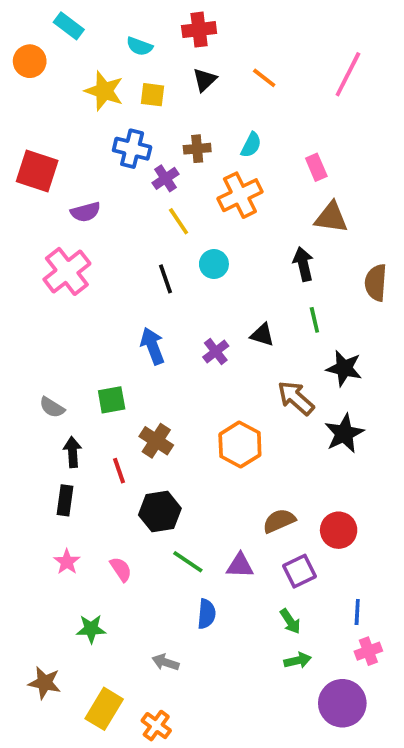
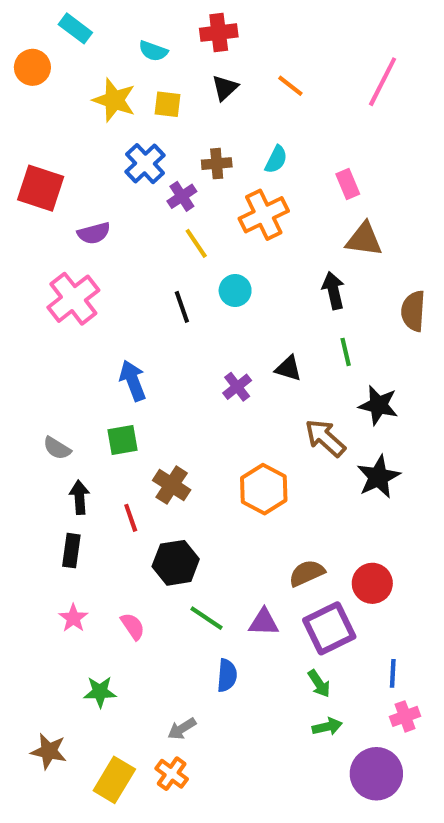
blue cross: (132, 149) -> (145, 164), turned 33
blue arrow: (152, 346) -> (133, 381), moved
purple square: (300, 571) -> (329, 628), size x1.4
gray arrow: (166, 662) -> (182, 729), turned -50
orange cross: (156, 726) -> (172, 774), moved

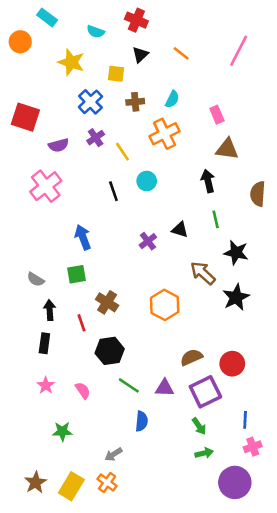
red cross: (219, 33) -> (136, 20), turned 30
yellow square: (168, 104) -> (116, 74), moved
purple cross: (182, 196) -> (96, 138), moved
brown star: (49, 751) -> (36, 482), moved, turned 30

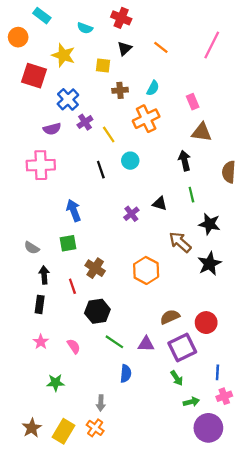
blue cross: (90, 102) -> (68, 99), moved
red square: (25, 117) -> (34, 76), moved
pink cross: (46, 186) -> (41, 165), turned 36
green arrow: (204, 453) -> (191, 402), moved
gray arrow: (113, 454) -> (101, 403), turned -56

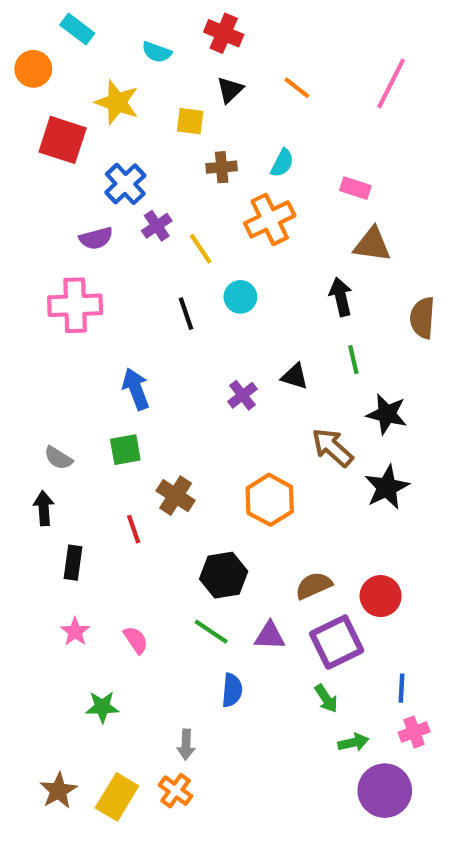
pink rectangle: (193, 102) -> (355, 188), turned -49
black arrow: (44, 275) -> (44, 508), moved
black hexagon: (97, 311) -> (224, 575), moved

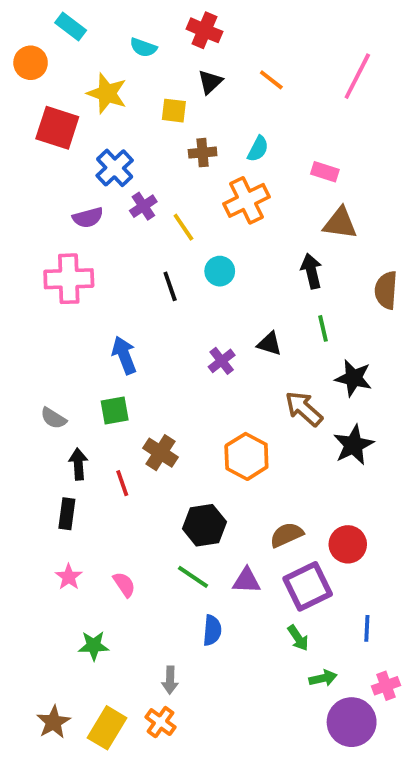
black arrow: (44, 508) -> (78, 464), moved
pink cross: (414, 732) -> (386, 686), moved

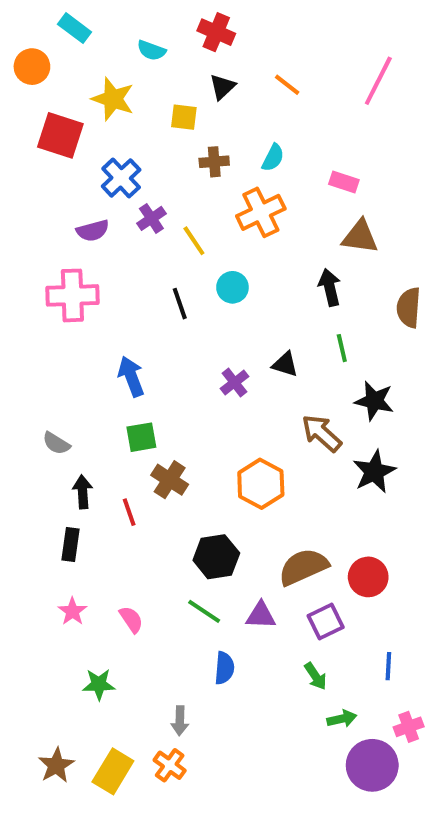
green square: (115, 411) -> (141, 437), moved
brown semicircle: (287, 535) -> (303, 567), size x1.4
purple square: (308, 586) -> (326, 621), size x0.7

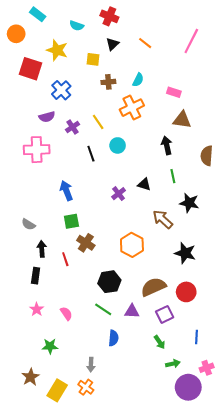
purple cross: (151, 218) -> (72, 127), moved
black star: (374, 472) -> (185, 253), moved, turned -30
brown star: (56, 765) -> (30, 377), moved

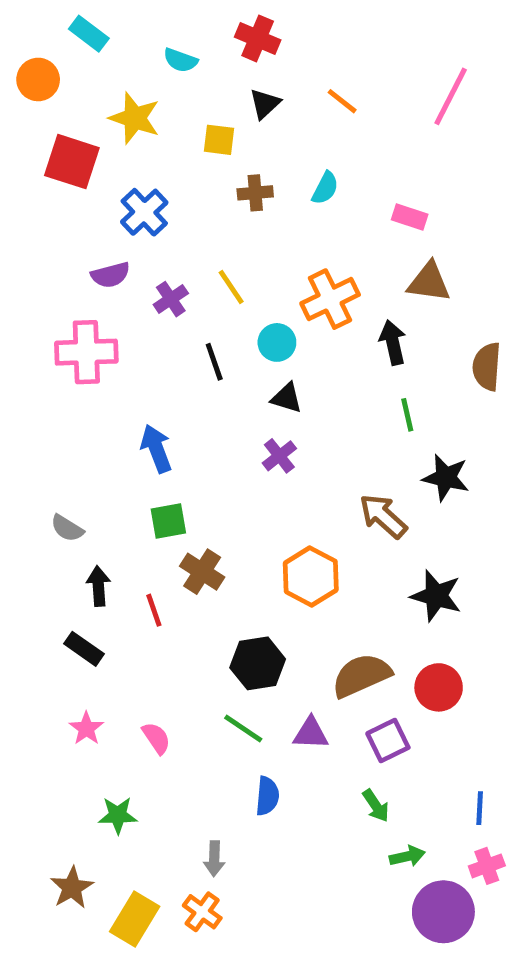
orange cross: (132, 108) -> (330, 299), moved
black triangle: (144, 184) -> (287, 398), moved
black rectangle: (36, 276) -> (84, 649), turned -63
blue line: (196, 337) -> (480, 808), moved

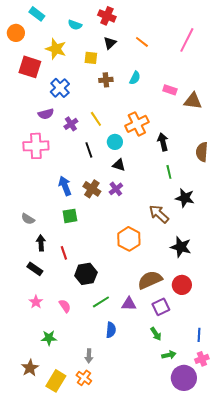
brown triangle: (429, 282) -> (193, 101), moved
brown cross: (202, 572) -> (92, 189), moved
black hexagon: (258, 663) -> (86, 274), moved
green line: (243, 728) -> (101, 302), turned -66

